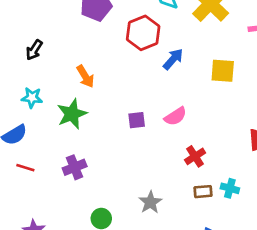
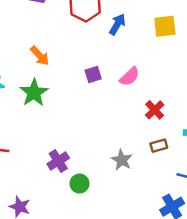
purple square: (137, 120) -> (93, 75), moved
purple cross: (75, 167) -> (58, 161), moved
brown rectangle: (203, 192) -> (159, 146), moved

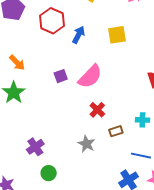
pink semicircle: (130, 77) -> (90, 76), size x1.5
red cross: (155, 110) -> (97, 110), moved
green circle: (79, 184) -> (49, 173), moved

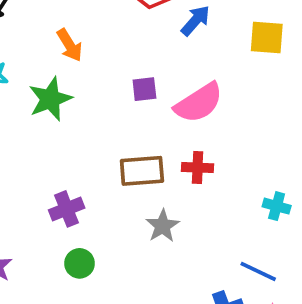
red cross: (97, 110) -> (198, 168), turned 35
brown rectangle: (116, 131) -> (142, 171), moved, size x1.6

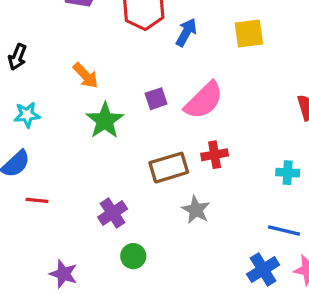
green star: (50, 99) -> (105, 121), moved

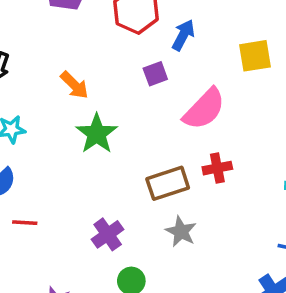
yellow square: (249, 33) -> (255, 56), moved
purple square: (156, 99) -> (155, 74), moved
gray star: (196, 210) -> (181, 232), moved

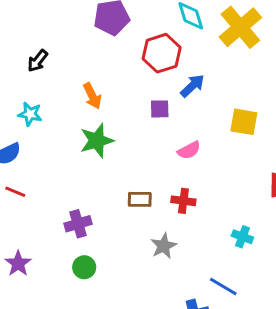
pink semicircle: (204, 109) -> (189, 150), size x0.6
brown rectangle: (168, 183) -> (140, 199), size x0.7
gray star: (181, 232) -> (164, 246), moved

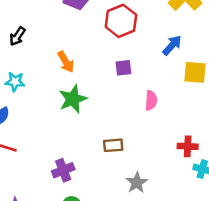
blue arrow: (192, 86) -> (172, 45), moved
pink semicircle: (189, 150) -> (151, 100), turned -54
red cross: (183, 201) -> (188, 146), moved

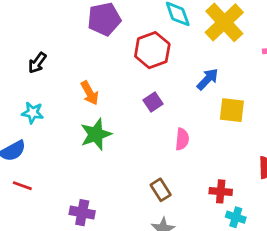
purple square: (123, 68) -> (153, 102), turned -30
brown rectangle: (113, 145) -> (161, 190), moved, turned 60
purple cross: (63, 170) -> (82, 213), turned 30

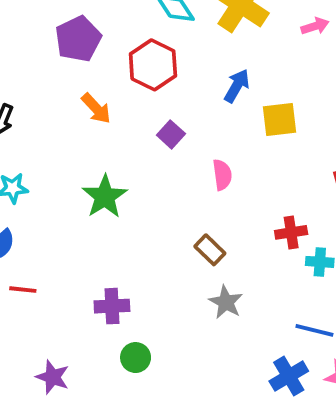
orange arrow: (90, 93) -> (96, 108), moved

